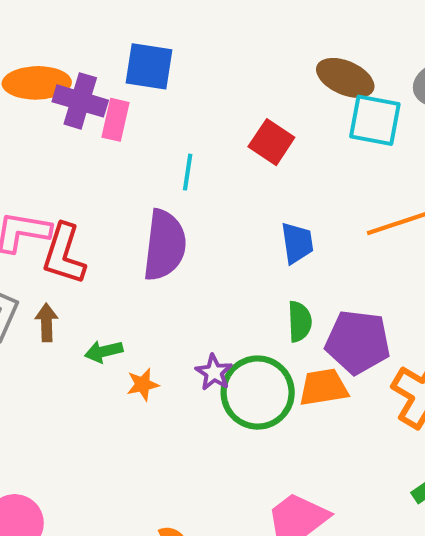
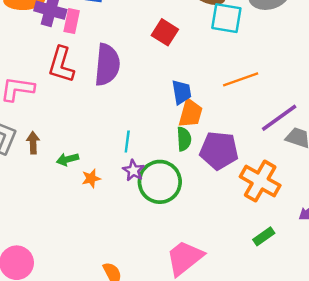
cyan line: (188, 172) -> (127, 141), moved
purple semicircle: (165, 245) -> (107, 65), moved
red L-shape: (64, 254) -> (61, 65), moved
orange trapezoid: (323, 387) -> (190, 113), moved, turned 116

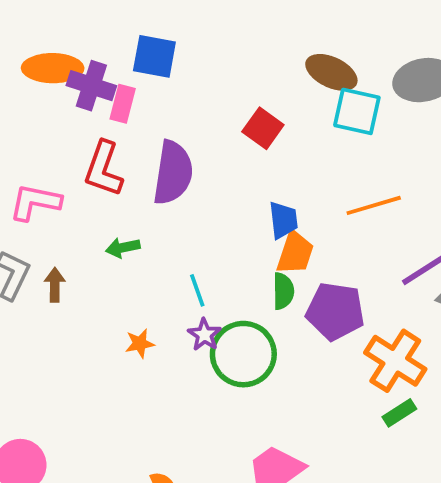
cyan line: (127, 141) -> (197, 290), turned -30
green arrow: (67, 159) -> (123, 248), moved
green rectangle: (264, 236) -> (399, 413), moved

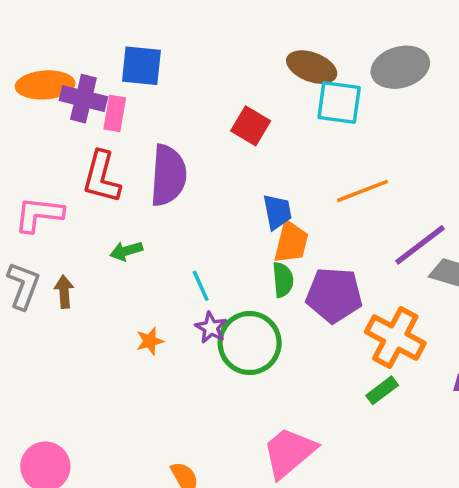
green rectangle: (399, 413) -> (382, 390), moved

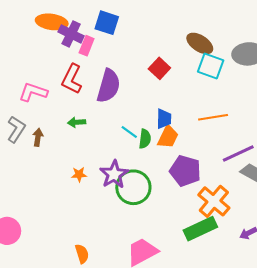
green semicircle: (283, 280) -> (145, 139), moved
cyan line: (201, 286) -> (129, 132), moved, turned -42
purple star: (211, 328) -> (114, 174), size x1.6
green rectangle: (382, 390) -> (200, 229), size x1.8

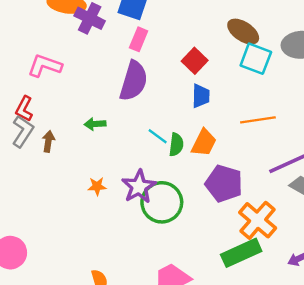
pink rectangle: (87, 46) -> (139, 39), moved
red L-shape: (72, 79) -> (24, 109), moved, size x0.7
pink L-shape: (33, 92) -> (45, 66), moved
blue trapezoid: (164, 119) -> (201, 96), moved

